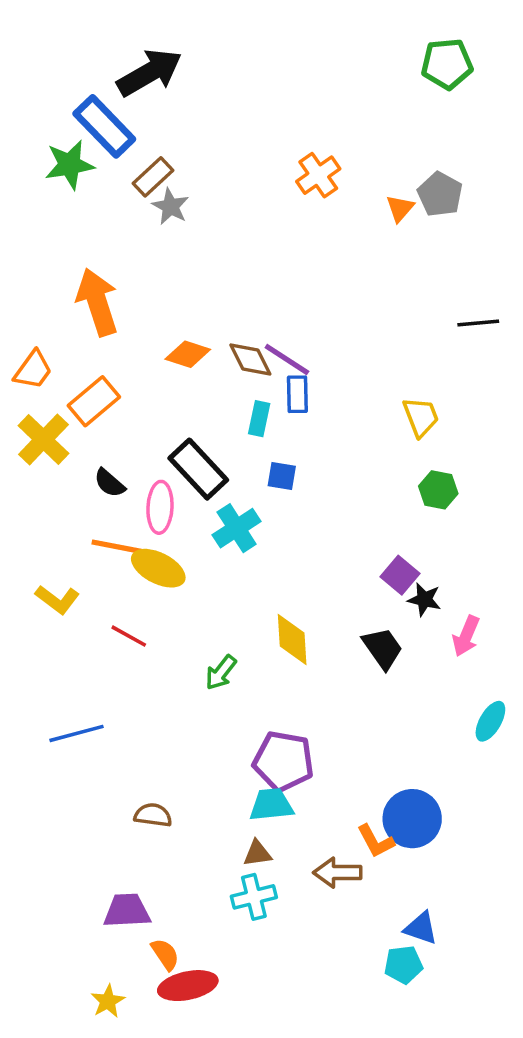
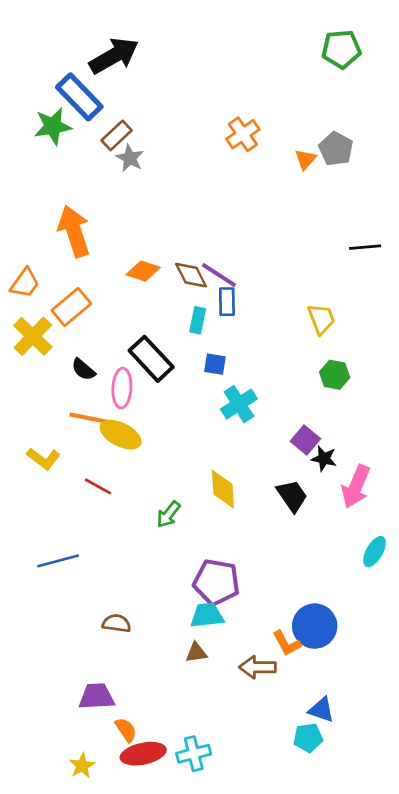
cyan cross: (237, 528) -> (239, 404), moved
pink arrow: (466, 636) -> (356, 486), size x1.4
cyan cross: (254, 897) -> (194, 754), moved

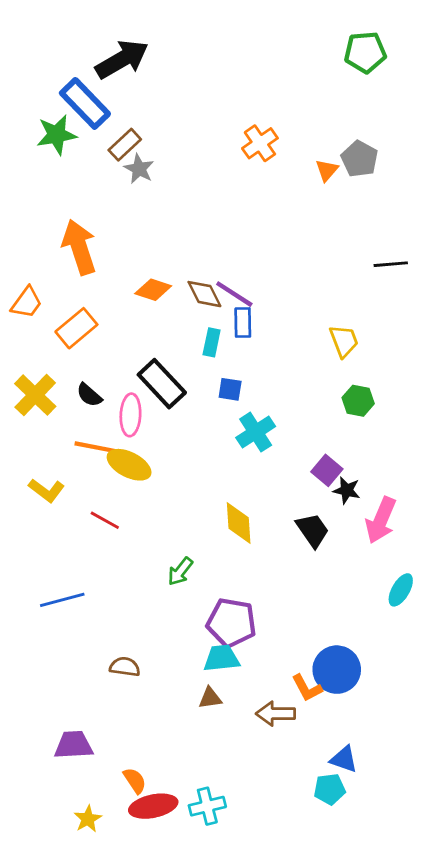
yellow cross: (33, 336) -> (35, 395), moved
green arrow: (168, 514) -> (180, 571), moved
purple trapezoid: (97, 696) -> (74, 745), moved

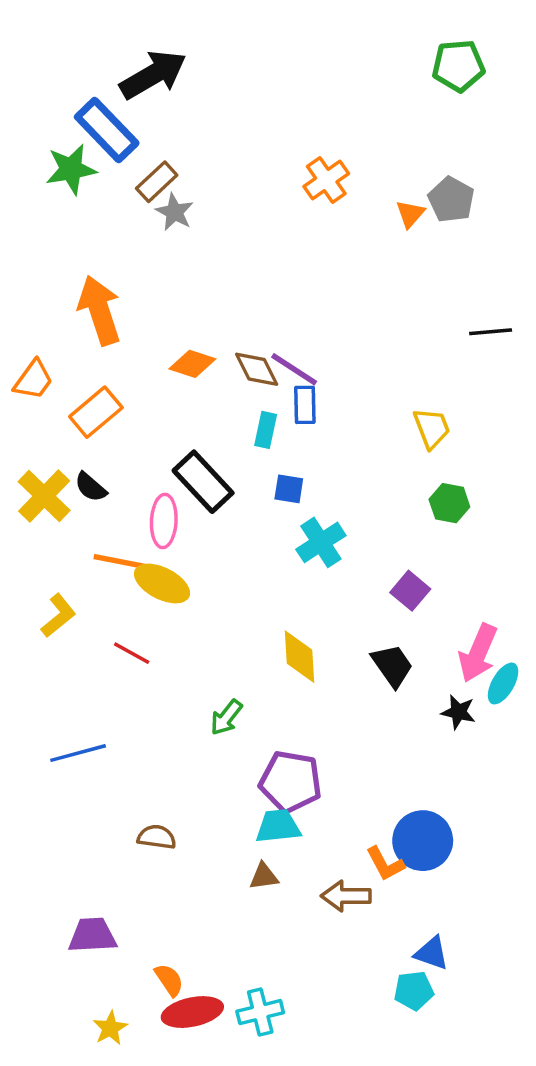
black semicircle: (89, 395) -> (91, 487), moved
yellow L-shape: (47, 490) -> (58, 616), turned -76
black star: (347, 490) -> (458, 712), moved
cyan ellipse: (401, 590) -> (503, 683), moved

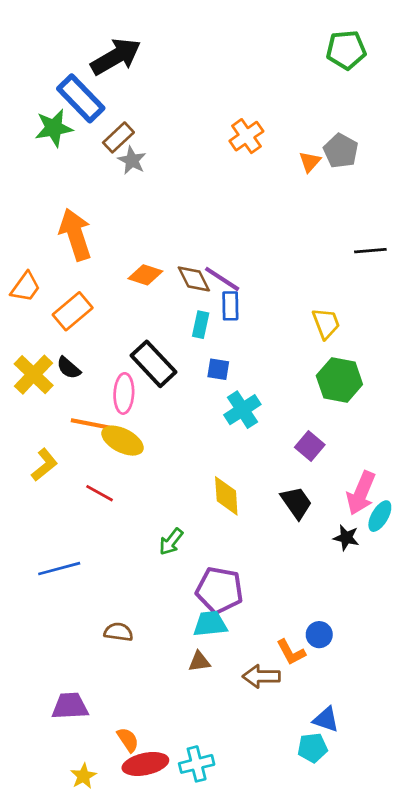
green hexagon: (449, 503) -> (339, 380), size x1.5
blue circle: (423, 841) -> (319, 635), size x0.6

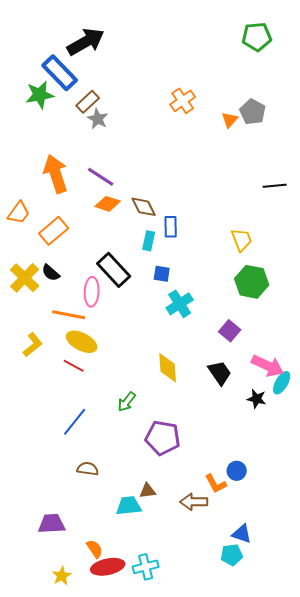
purple line: (222, 279) -> (101, 177), moved
yellow ellipse: (123, 441) -> (82, 342), moved
pink arrow: (361, 493) -> (268, 366), turned -88
blue line: (59, 569) -> (75, 422), moved, turned -36
cyan trapezoid: (210, 624) -> (129, 506), moved

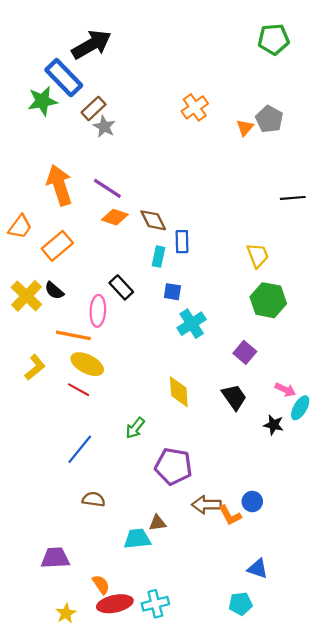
black rectangle: (114, 270) -> (121, 287), size x0.7
pink arrow: (268, 366) -> (285, 390), size x0.6
brown arrow: (194, 502) -> (206, 505), moved
cyan pentagon: (232, 555) -> (241, 604), moved

